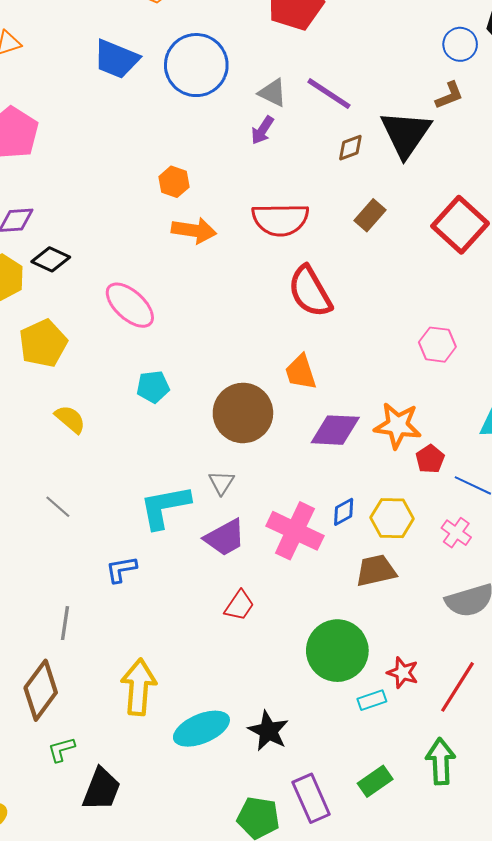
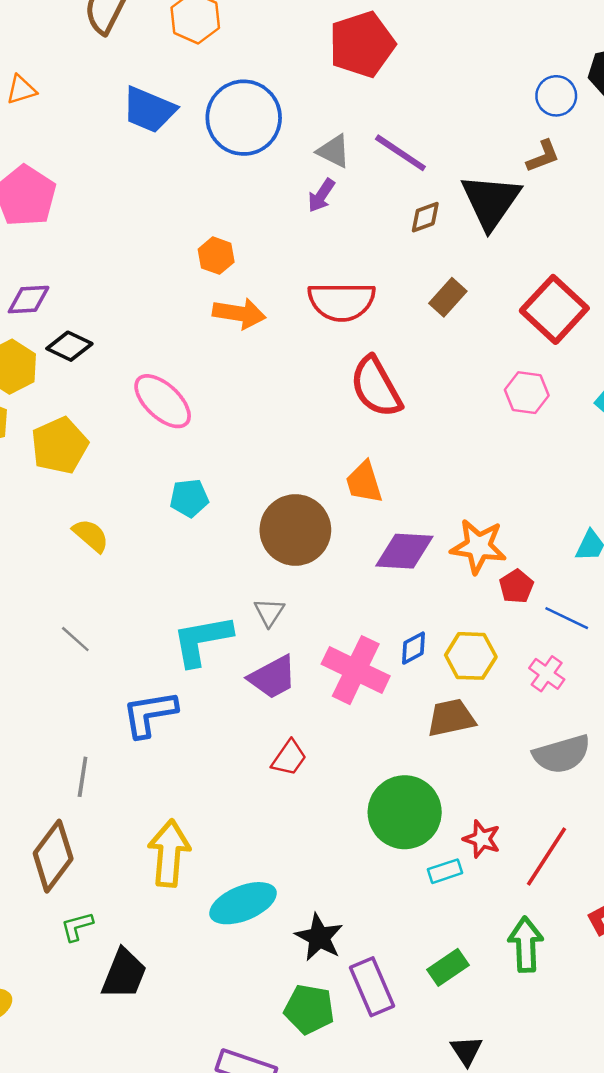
pink hexagon: (437, 345) -> (527, 393), moved
blue L-shape: (121, 569) -> (150, 714), size x1.5
black star: (268, 731) -> (319, 937), moved

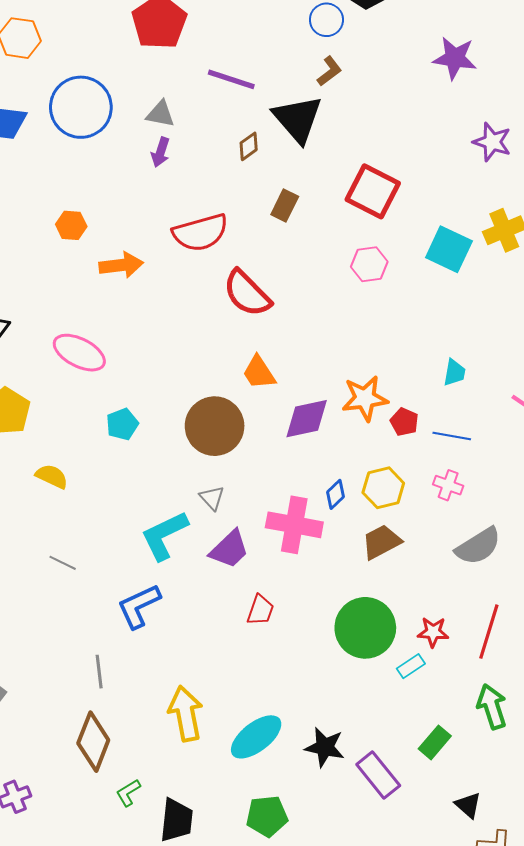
purple line: (400, 153) -> (231, 79), moved
orange hexagon: (216, 256) -> (71, 225), moved
green pentagon: (309, 1009) -> (267, 816), moved

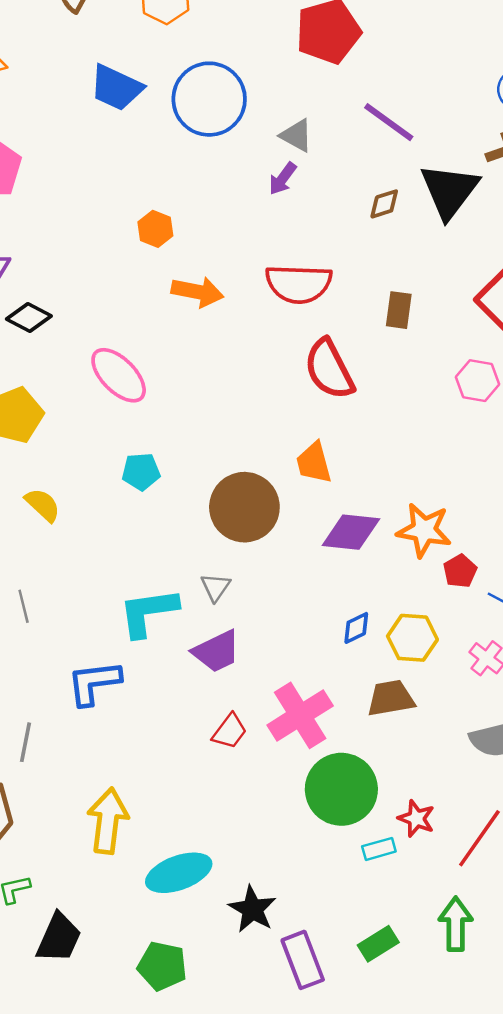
brown rectangle: (285, 206) -> (399, 310), moved, turned -36
pink cross: (294, 525) -> (300, 715), moved, turned 30
gray line: (63, 563) -> (24, 606), turned 32

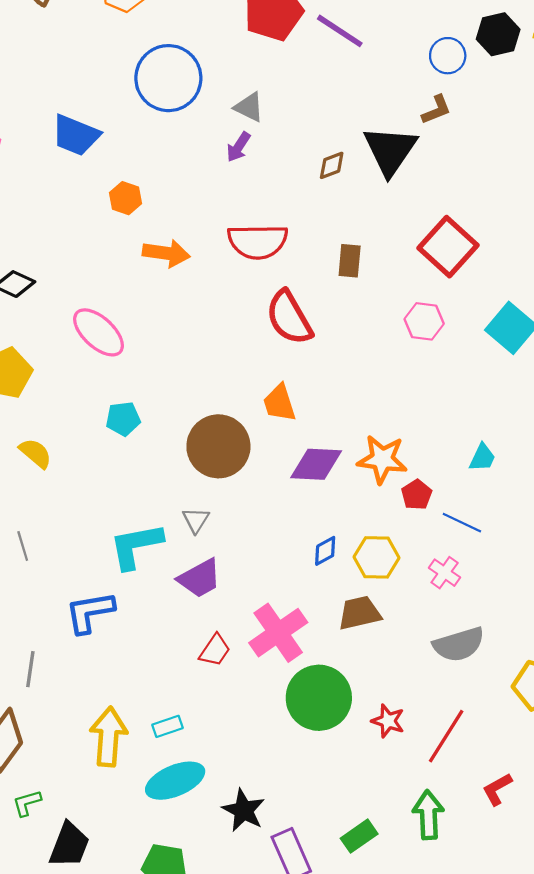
blue trapezoid: (116, 88) -> (76, 135), moved
purple line: (389, 122) -> (340, 31), moved
cyan rectangle: (379, 849) -> (168, 726), moved

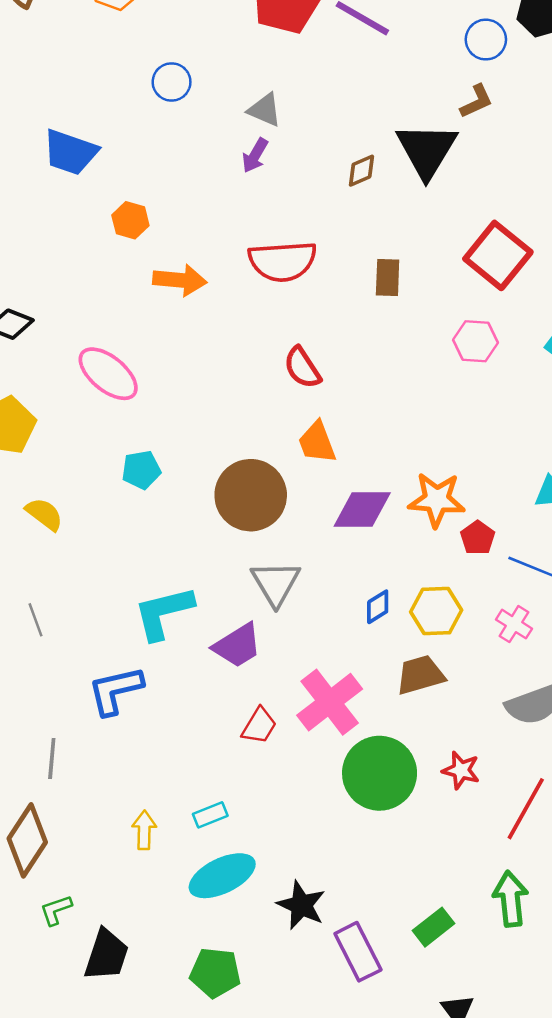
blue circle: (168, 78) -> (172, 82), size x0.5
red semicircle: (289, 318) -> (302, 368), moved, size x0.7
gray triangle: (196, 520) -> (276, 583), moved, size x1.6
red star: (388, 721) -> (461, 770), moved
yellow arrow: (108, 737) -> (144, 830), size x0.6

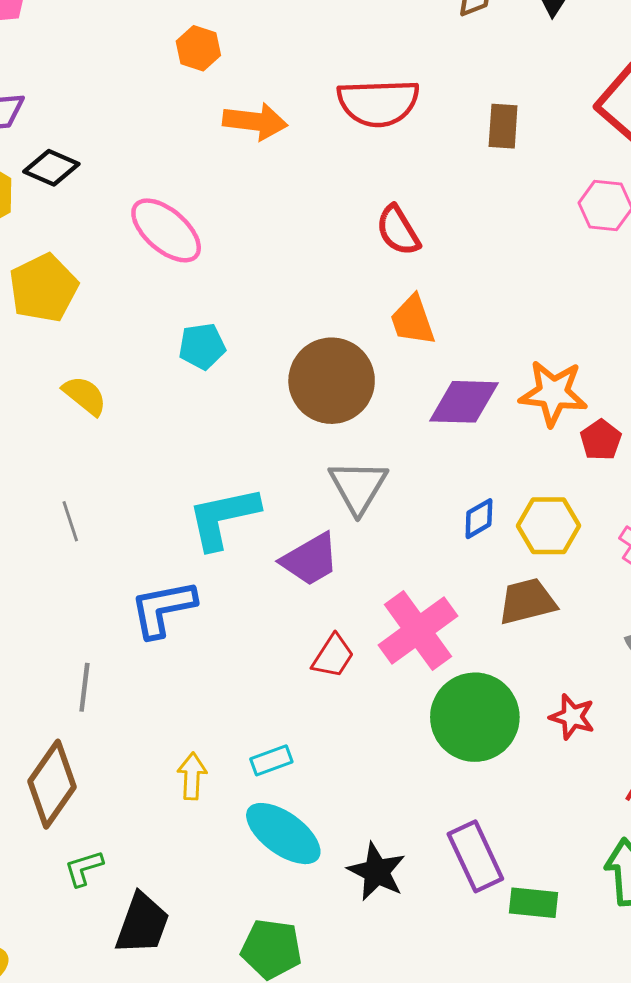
cyan ellipse: (222, 876) -> (283, 834), turned 60
green rectangle: (433, 927) -> (533, 903), turned 42
purple rectangle: (358, 952) -> (475, 856), moved

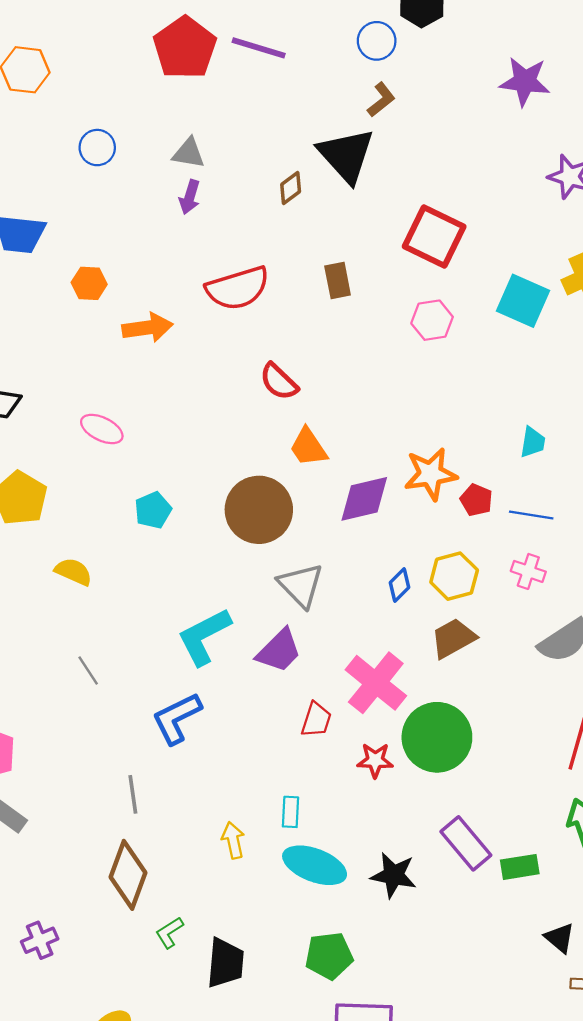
pink ellipse: (166, 230) -> (102, 429), size x0.7
red star: (572, 717) -> (375, 760), moved
cyan rectangle: (271, 760) -> (291, 812), turned -52

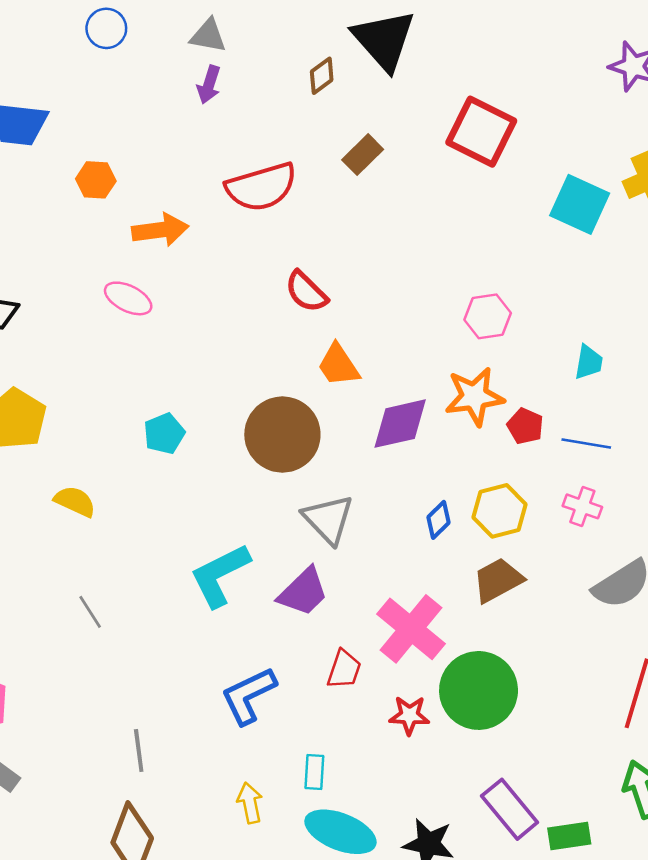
brown rectangle: (338, 281) -> (363, 155), moved, turned 56
pink hexagon: (432, 320) -> (488, 316), moved
pink ellipse: (102, 429) -> (128, 298), moved
blue L-shape: (177, 718) -> (248, 696), moved

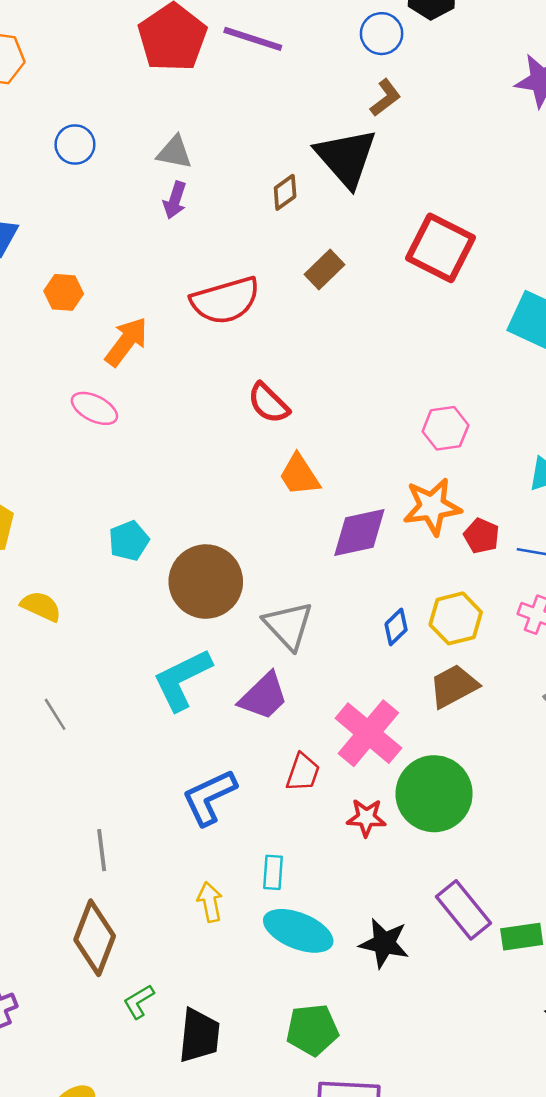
orange arrow: (160, 230) -> (126, 342), turned -46
brown circle: (282, 435) -> (206, 582), moved

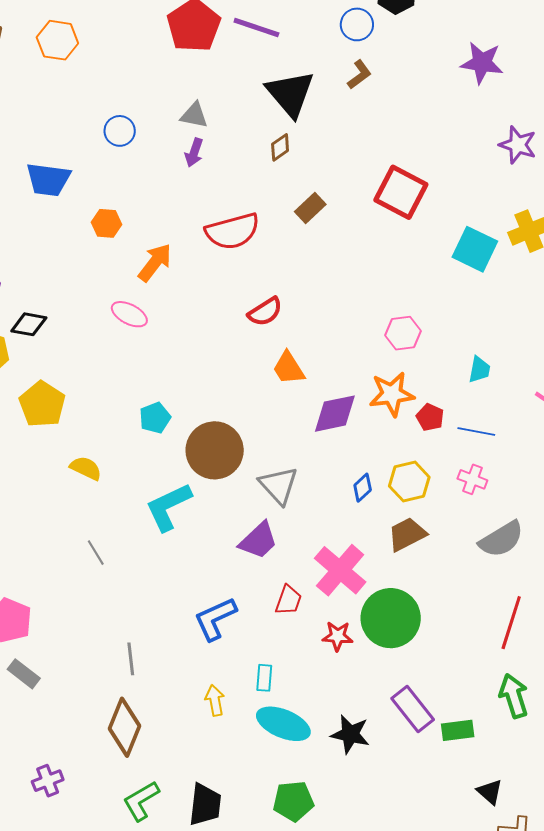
blue circle: (75, 144) -> (120, 131), moved
black triangle: (346, 158) -> (290, 94), moved
red semicircle: (268, 403) -> (265, 312), turned -78
cyan L-shape: (182, 679) -> (168, 507), moved
green L-shape: (139, 1001) -> (141, 801), moved, size x1.5

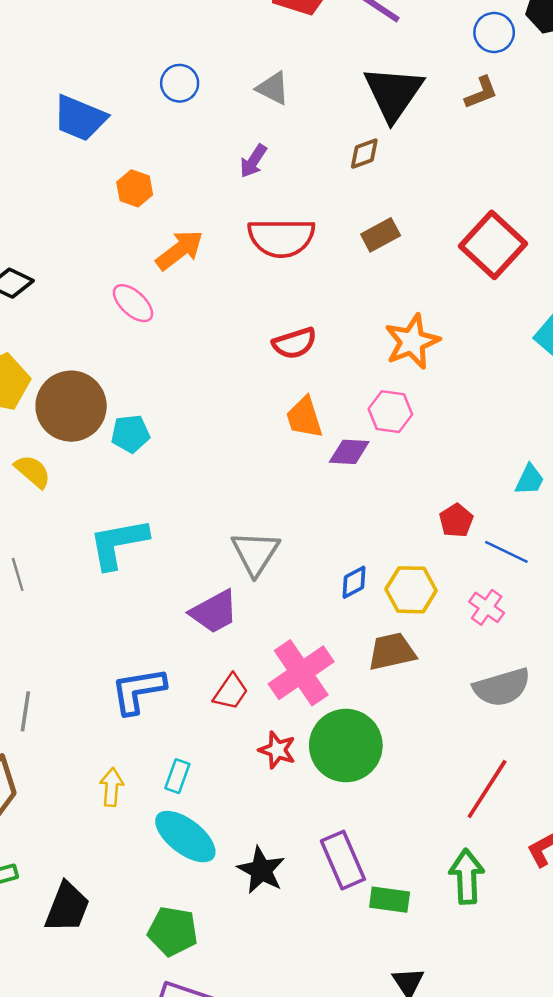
purple arrow: (194, 153) -> (253, 161), moved
pink hexagon: (403, 333) -> (390, 412), moved
orange star: (392, 394) -> (412, 342), moved, turned -30
purple diamond: (335, 414) -> (349, 452), moved, size x0.7
brown circle: (215, 450) -> (71, 406), moved

